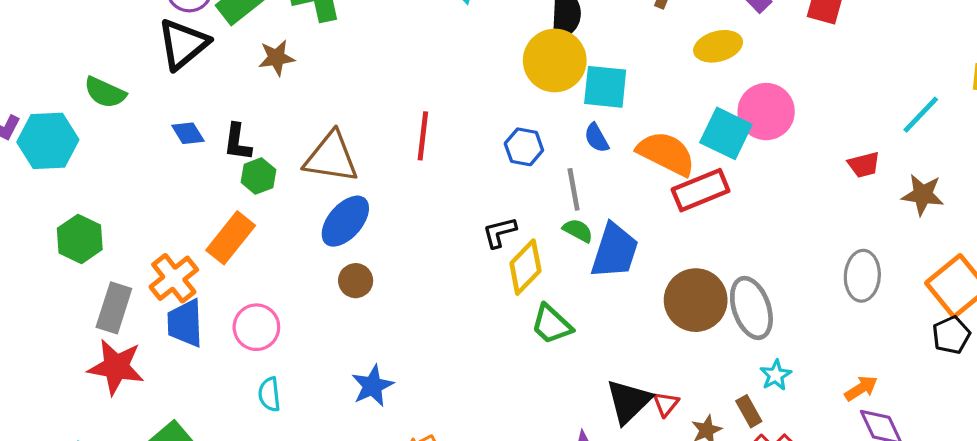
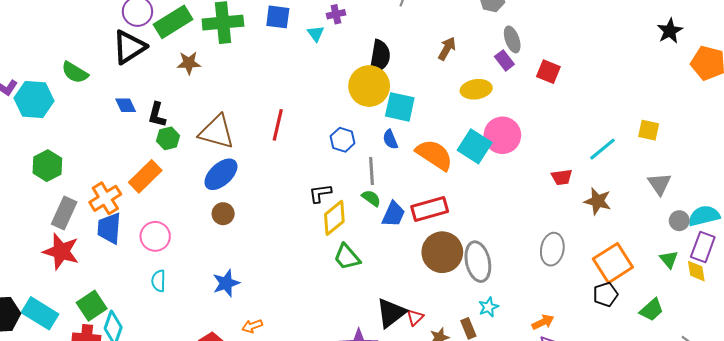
red rectangle: (701, 190) -> (430, 209), moved
blue trapezoid: (615, 251) -> (393, 214), size x0.7

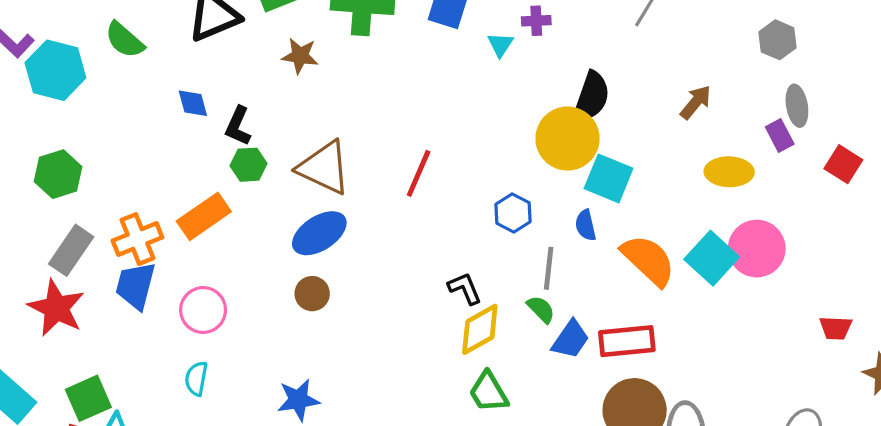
black L-shape: (320, 193) -> (465, 288), turned 65

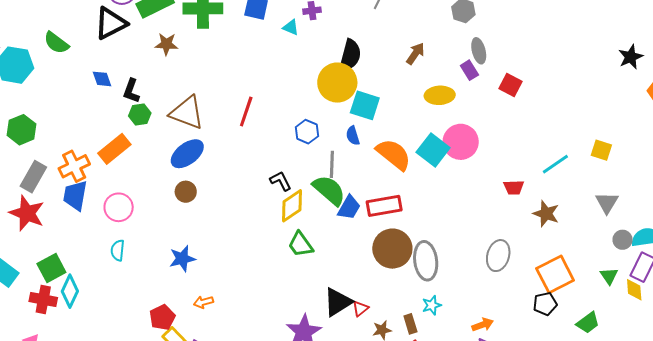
cyan triangle: (500, 45) -> (291, 27), turned -36
green semicircle: (541, 309) -> (329, 190), size x1.8

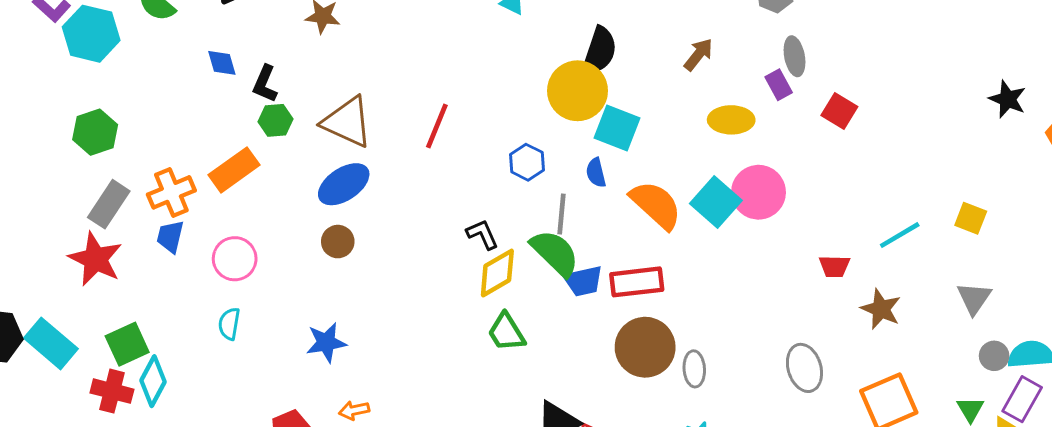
black star: (631, 57) -> (1008, 99), moved, turned -30
blue trapezoid: (75, 195) -> (170, 237), size x0.7
blue trapezoid: (349, 208) -> (583, 281), turned 44
gray ellipse: (498, 256) -> (804, 368), turned -36
gray ellipse: (426, 261) -> (694, 369), size x0.6

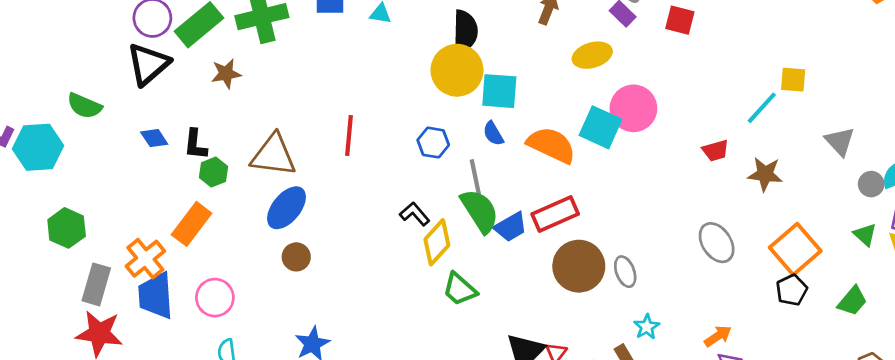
yellow square: (971, 218) -> (793, 80), moved
blue trapezoid: (170, 237) -> (156, 296), size x1.6
green semicircle: (555, 253) -> (480, 211), turned 30

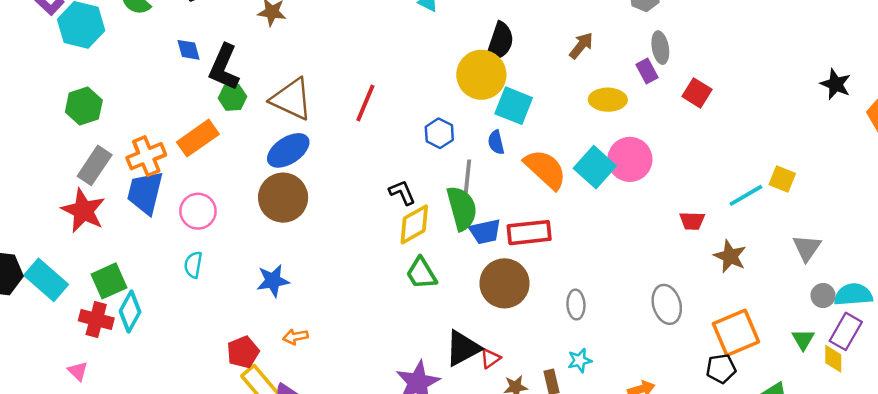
black L-shape: (195, 144) -> (224, 67), size x1.5
brown circle: (296, 257) -> (283, 198), size x1.8
brown circle: (579, 266) -> (504, 283), moved

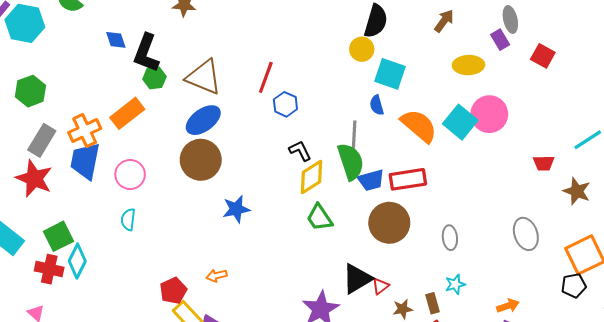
yellow circle: (481, 75) -> (362, 49), size x0.6
blue hexagon: (439, 133) -> (285, 104), moved
blue star: (273, 281) -> (236, 209), moved

